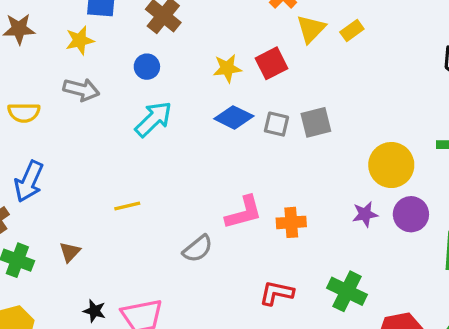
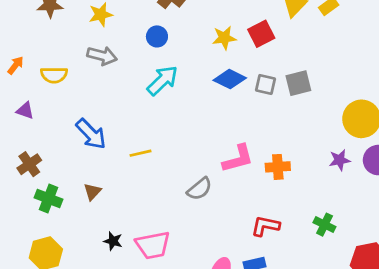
blue arrow: (29, 181) -> (91, 134), moved, turned -68
green cross: (347, 291) -> (324, 225), size x0.7

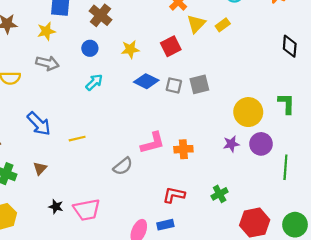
yellow star: (224, 38) -> (130, 49), moved
cyan arrow: (162, 80) -> (94, 82), size x0.7
green cross: (324, 225) -> (220, 194), turned 35

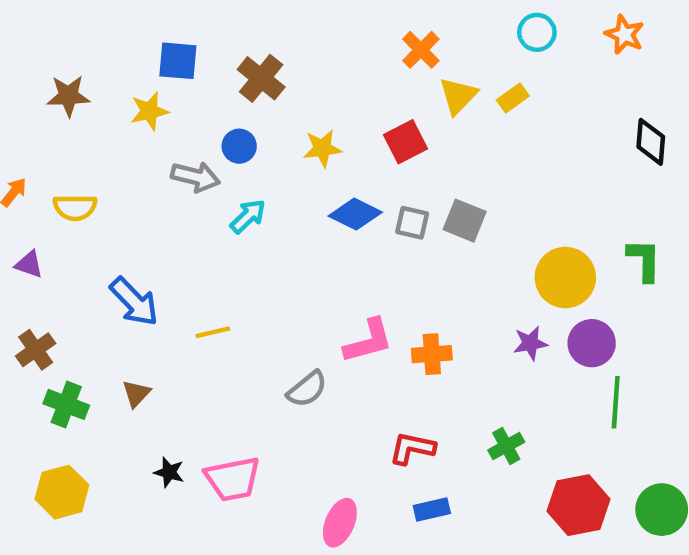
gray arrow: (47, 63) -> (195, 177), moved
gray square: (199, 84) -> (465, 221), turned 36
green line: (285, 167) -> (616, 402), moved
blue rectangle: (165, 225) -> (432, 510), moved

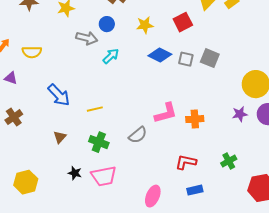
green cross: (66, 404) -> (99, 142), moved

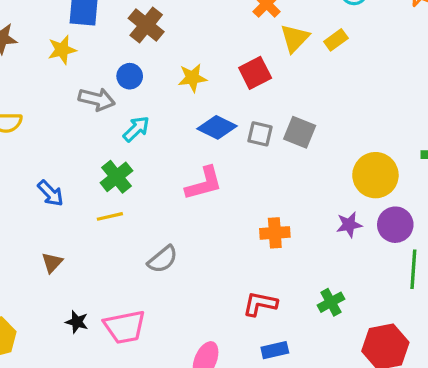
blue arrow: (59, 95) -> (50, 193), size x0.7
pink L-shape: (166, 113) -> (204, 183), moved
gray semicircle: (138, 135) -> (163, 259), moved
green cross: (99, 142) -> (116, 177), moved, turned 30

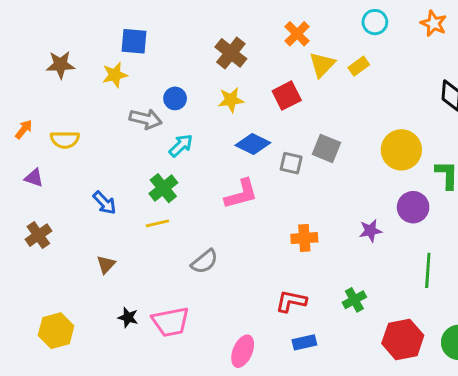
brown cross: (146, 25) -> (231, 53), moved
gray square: (260, 134) -> (291, 163), moved
yellow circle: (375, 175) -> (401, 150), moved
purple circle: (395, 225) -> (413, 207), moved

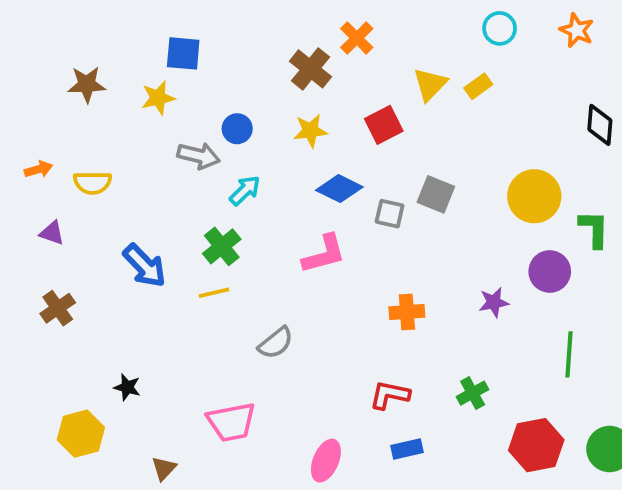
orange cross: (297, 34) -> (357, 38), moved
orange arrow: (24, 129) -> (38, 169), turned 36
blue arrow: (105, 203) -> (145, 266), size x1.4
brown triangle: (106, 264) -> (164, 468), moved
black star: (128, 317) -> (127, 387), moved

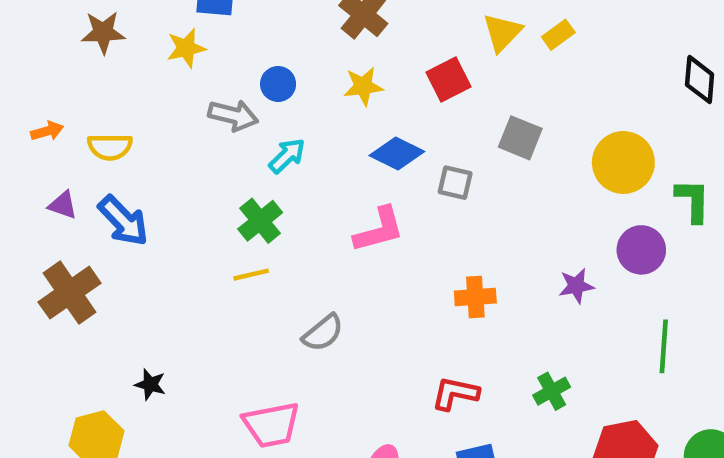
gray square: (436, 194) -> (520, 138), moved
blue arrow: (145, 266) -> (123, 221), moved
brown cross: (58, 308) -> (70, 293), size x1.5

